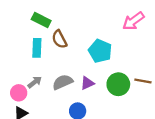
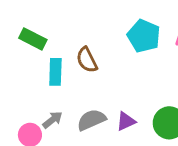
green rectangle: (41, 20) -> (33, 39), moved
cyan pentagon: (100, 51) -> (144, 36), moved

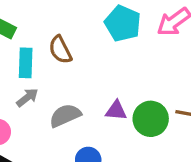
gray arrow: (52, 120) -> (27, 97), moved
purple triangle: (126, 121) -> (116, 111), moved, turned 30

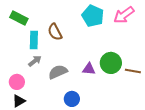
green circle: (151, 119) -> (111, 63), moved

